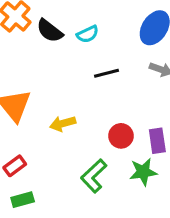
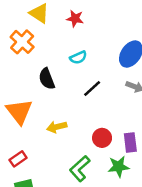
black semicircle: (50, 31) -> (47, 79), moved, turned 30
black line: (106, 73) -> (92, 88), turned -30

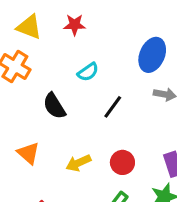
orange triangle: (19, 112) -> (28, 153), size x0.7
red circle: (102, 138) -> (122, 162), moved

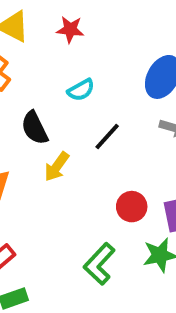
red circle: (122, 162) -> (132, 207), moved
yellow arrow: (78, 163) -> (57, 167), moved, turned -35

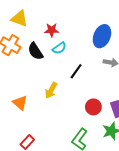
red star: (70, 29) -> (52, 30), moved
black semicircle: (35, 128) -> (35, 51), moved

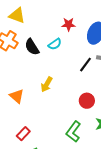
red star: (52, 30) -> (69, 24), moved
black line: (76, 71) -> (85, 65), moved

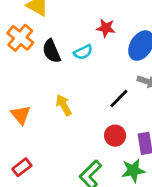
black line: (85, 65) -> (119, 99), moved
yellow arrow: (47, 84) -> (64, 105), turned 112

